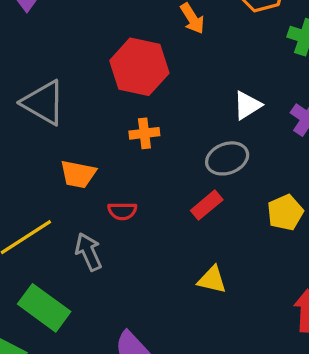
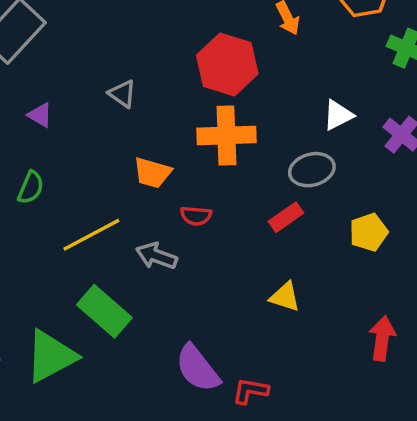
gray triangle: (44, 103) -> (122, 94), size x0.6
orange cross: (144, 133) -> (226, 135), size x1.8
gray arrow: (89, 252) -> (156, 256), turned -51

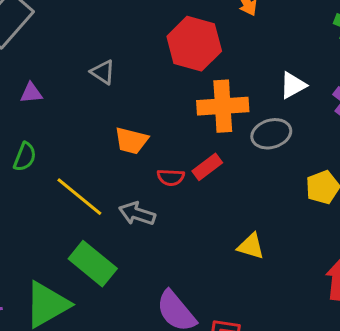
purple triangle: (40, 115) -> (31, 93), turned -35
orange cross: (226, 135) -> (223, 106), moved
red rectangle: (286, 217) -> (207, 167), moved
yellow line: (91, 235) -> (79, 197), turned 69

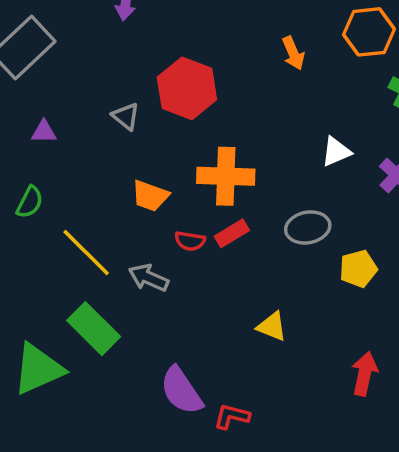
red hexagon: (194, 44) -> (187, 88), moved
orange cross: (223, 106) -> (226, 176), moved
gray ellipse: (271, 134) -> (308, 227), moved

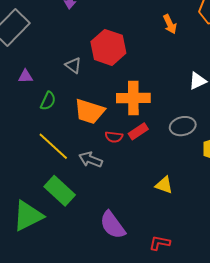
orange trapezoid: (150, 196) -> (89, 111), size x1.4
green semicircle: (30, 202) -> (48, 101), moved
red L-shape: (232, 416) -> (160, 243), moved

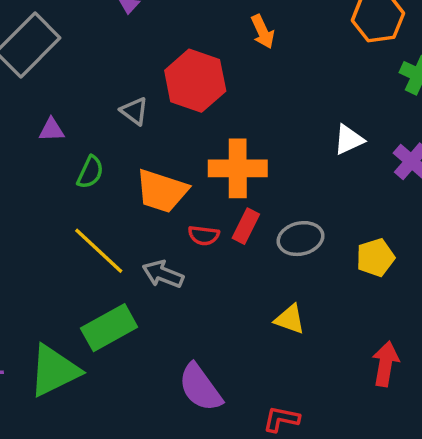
orange arrow: (170, 24) -> (263, 32), moved
gray ellipse: (183, 126) -> (300, 239), moved
red rectangle: (138, 131) -> (246, 226), turned -30
green rectangle: (60, 191) -> (109, 328), turned -72

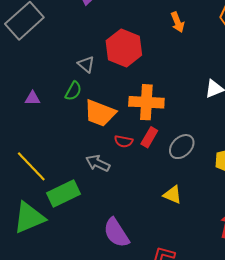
orange arrow: (263, 32) -> (178, 22), moved
purple triangle: (52, 130) -> (33, 98), moved
green semicircle: (90, 172) -> (73, 91), moved
gray ellipse: (300, 239) -> (182, 147), turned -35
yellow line: (99, 251) -> (31, 166), moved

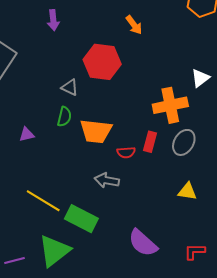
orange arrow: (178, 22) -> (134, 25), moved
orange cross: (146, 102) -> (170, 105), moved
green rectangle: (64, 194) -> (81, 219), turned 68

